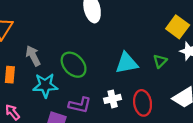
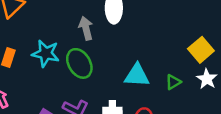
gray arrow: (33, 56) -> (86, 28), moved
cyan star: (45, 85) -> (46, 53), moved

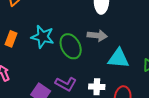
gray arrow: (86, 28) -> (97, 35), moved, turned 108

